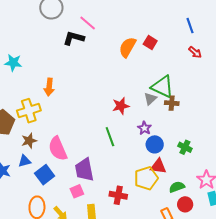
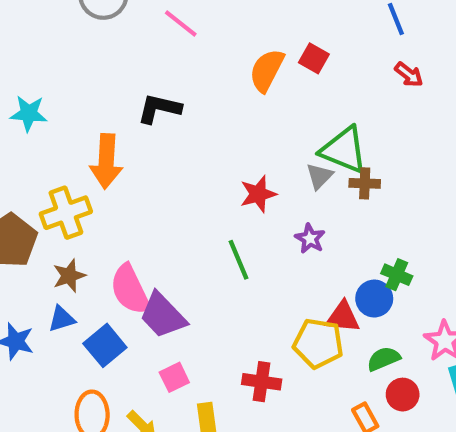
black L-shape: (74, 38) -> (159, 109), moved
orange arrow: (49, 87) -> (106, 161), size x1.4
blue circle: (155, 144) -> (374, 299), moved
purple trapezoid: (84, 170) -> (163, 315), moved, turned -30
yellow pentagon: (146, 178) -> (318, 343), turned 30

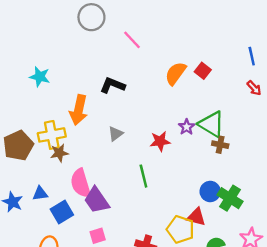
gray triangle: (319, 176) -> (116, 134), moved
purple star: (310, 239) -> (187, 127), moved
green cross: (397, 275) -> (230, 198), size x1.5
brown star: (69, 276) -> (59, 153), moved
blue circle: (374, 299) -> (210, 192), moved

